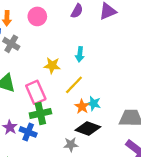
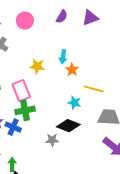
yellow line: (74, 85) -> (94, 89), moved, turned 60
orange star: (82, 107) -> (72, 70), moved

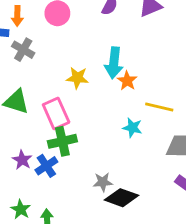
cyan arrow: (63, 57) -> (114, 63), size x1.5
black diamond: (68, 126) -> (121, 198), moved
blue cross: (13, 127) -> (46, 166), turned 35

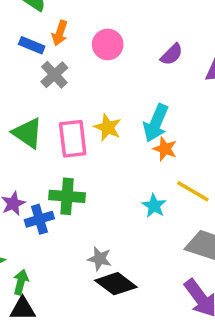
orange star: (127, 81) -> (165, 149), turned -30
pink rectangle: (56, 113) -> (73, 139), moved

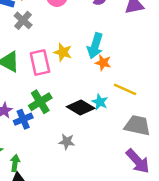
green cross: (67, 196) -> (40, 102), turned -30
black diamond: (116, 284) -> (81, 107), moved

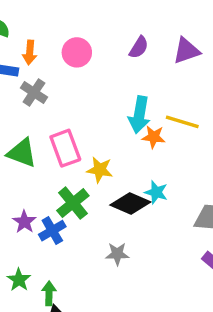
yellow star: (63, 52) -> (100, 170), moved
yellow line: (125, 89) -> (182, 122), moved

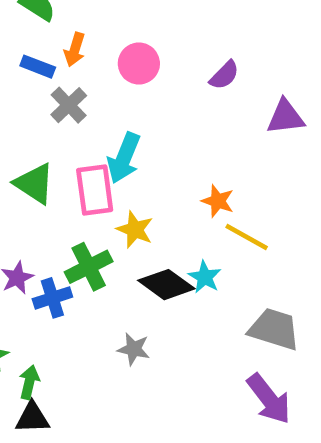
purple triangle: (186, 51) -> (285, 117), moved
cyan arrow: (139, 115) -> (124, 158), moved
yellow line: (182, 122) -> (247, 237), moved

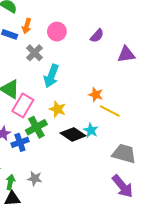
gray cross: (69, 105) -> (35, 53), moved
pink rectangle: (95, 190) -> (23, 105), moved, turned 40
gray star: (134, 349) -> (35, 178), moved

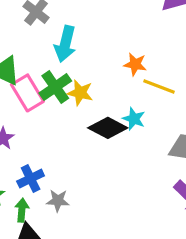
pink rectangle: (23, 105) -> (27, 93), turned -55
green cross: (36, 127) -> (55, 87), moved
blue cross: (20, 142) -> (31, 179), moved

